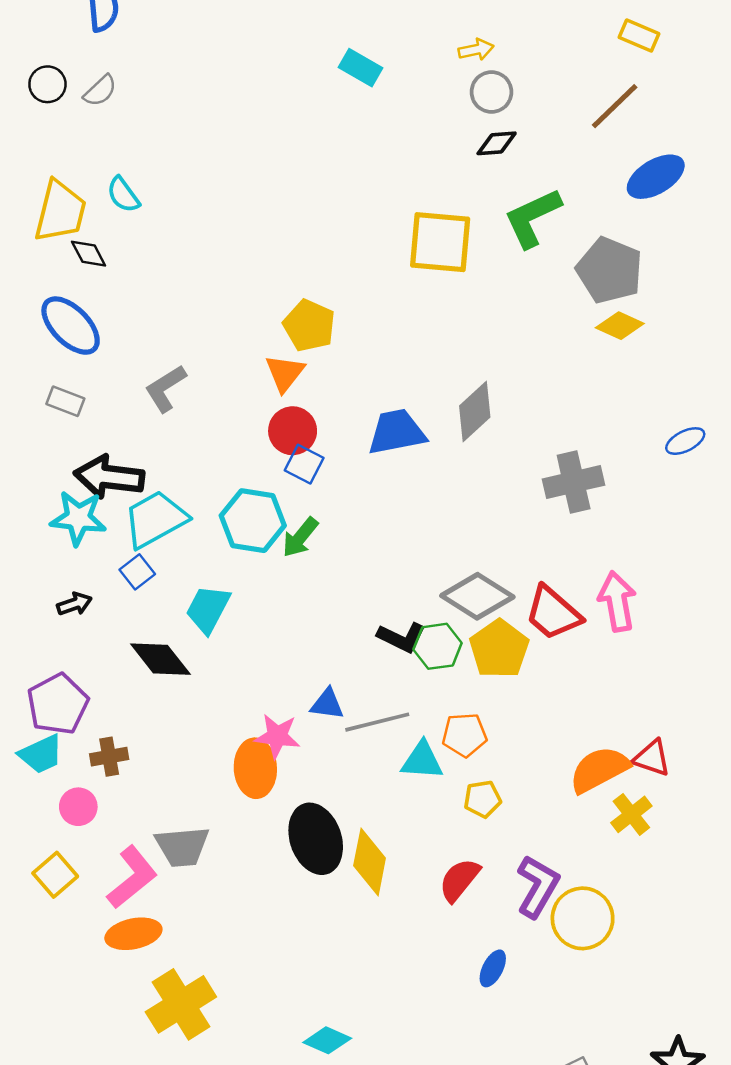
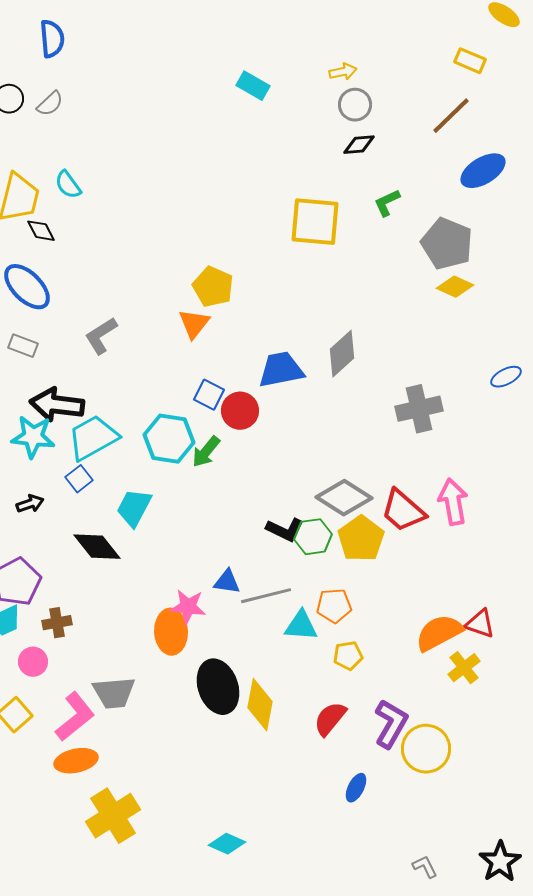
green L-shape: (533, 218) -> (387, 203), size x0.6
red circle: (293, 431) -> (240, 411), moved

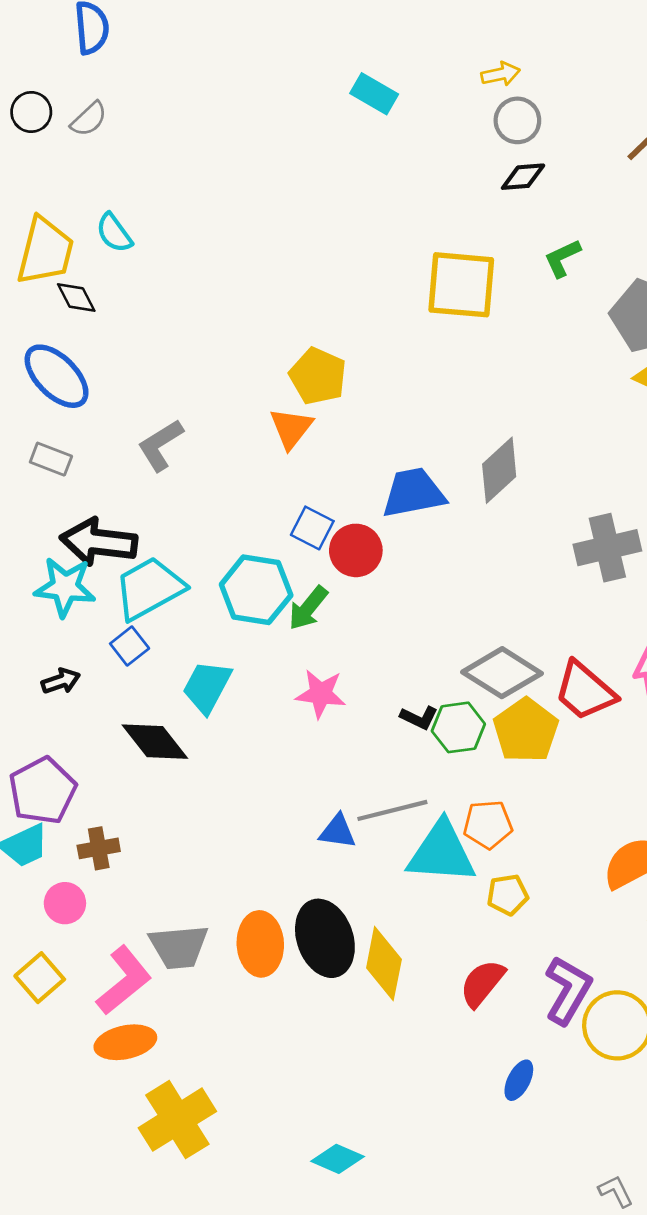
black L-shape: (285, 530) -> (419, 718), size x0.7
blue triangle: (227, 582) -> (338, 831), moved
pink star: (188, 607) -> (321, 694), moved
cyan triangle: (301, 626) -> (442, 853), size x1.5
orange ellipse: (171, 632) -> (260, 944), moved

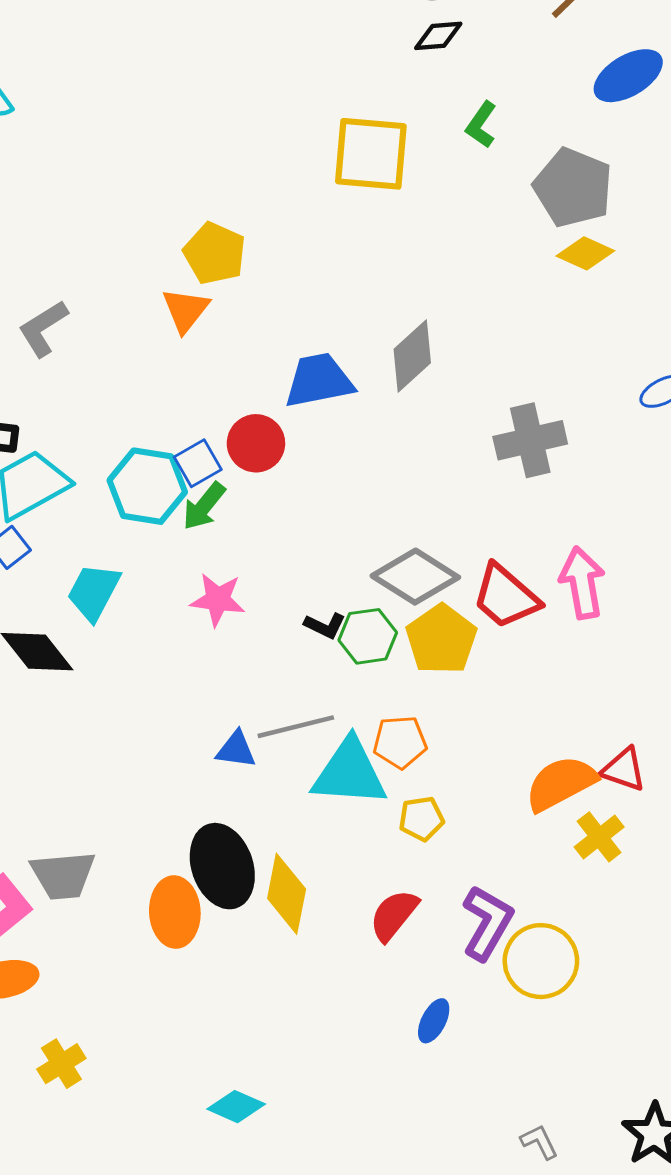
green L-shape: (562, 258) -> (481, 125), turned -30
blue square: (312, 528) -> (198, 463), moved, turned 33
orange ellipse: (260, 944) -> (175, 912), moved
yellow cross: (177, 1120) -> (61, 1064), size x0.6

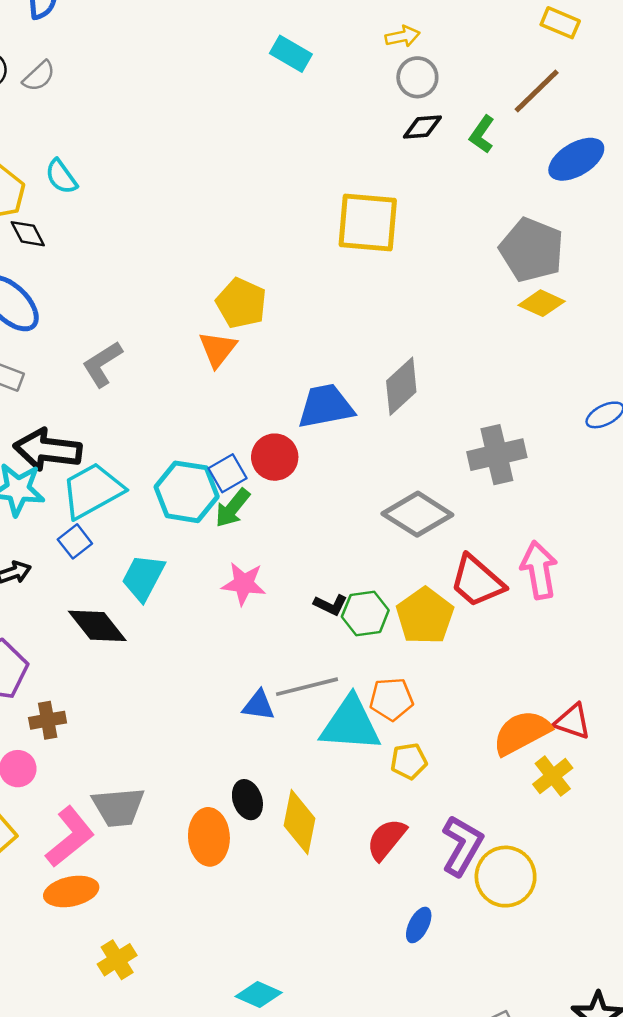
green L-shape: (481, 125) -> (482, 134), moved
gray diamond: (415, 577) -> (417, 514), moved
black ellipse: (222, 866) -> (247, 800), size x0.6

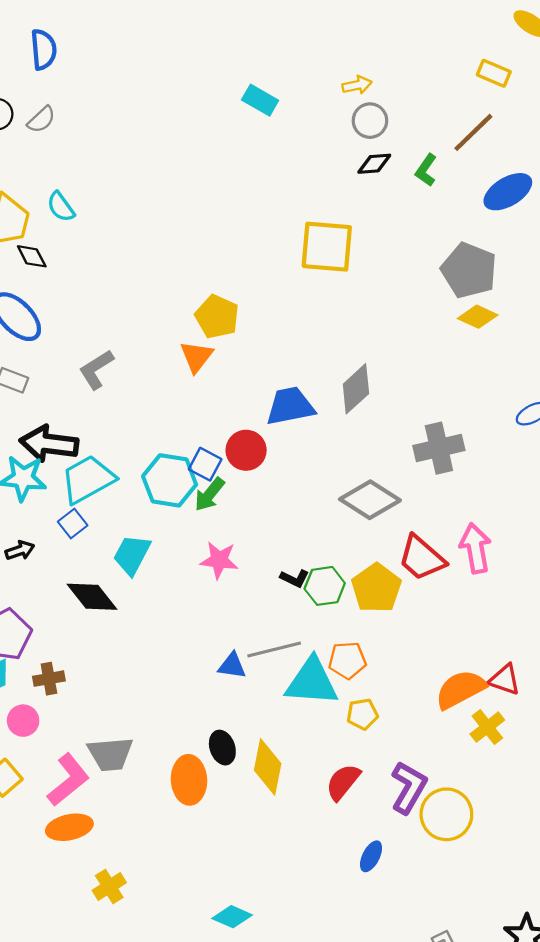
blue square: (228, 473) -> (205, 464), turned -32

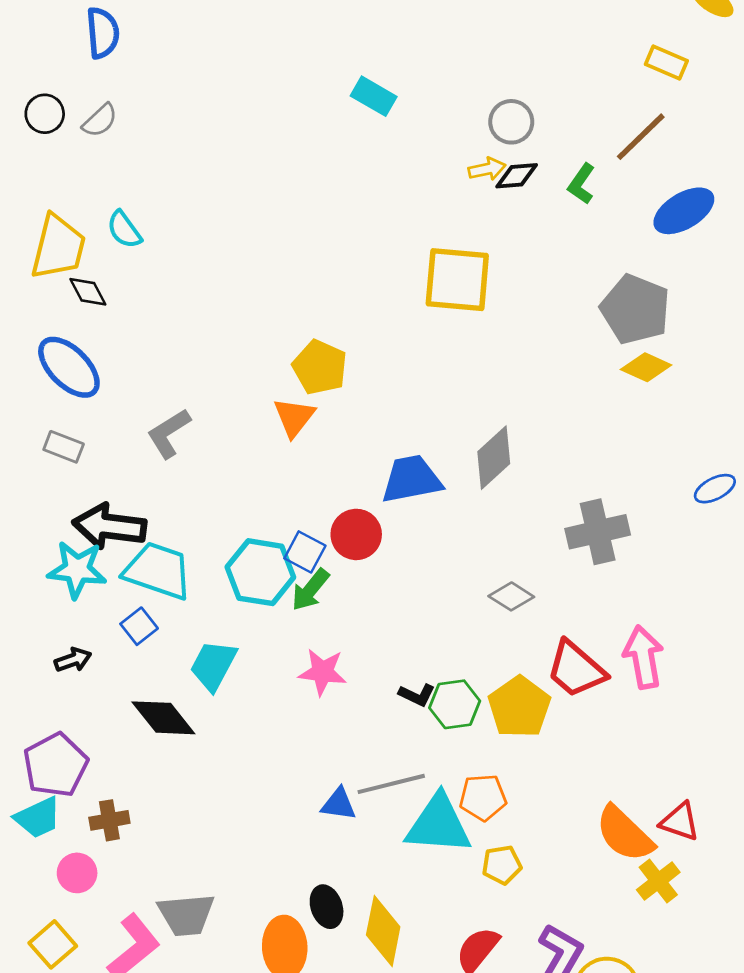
yellow arrow: (357, 85) -> (487, 169), moved
cyan trapezoid: (88, 479) -> (158, 571), turned 48
gray diamond: (370, 500) -> (511, 596), size x0.6
orange semicircle: (460, 689) -> (625, 834), turned -108

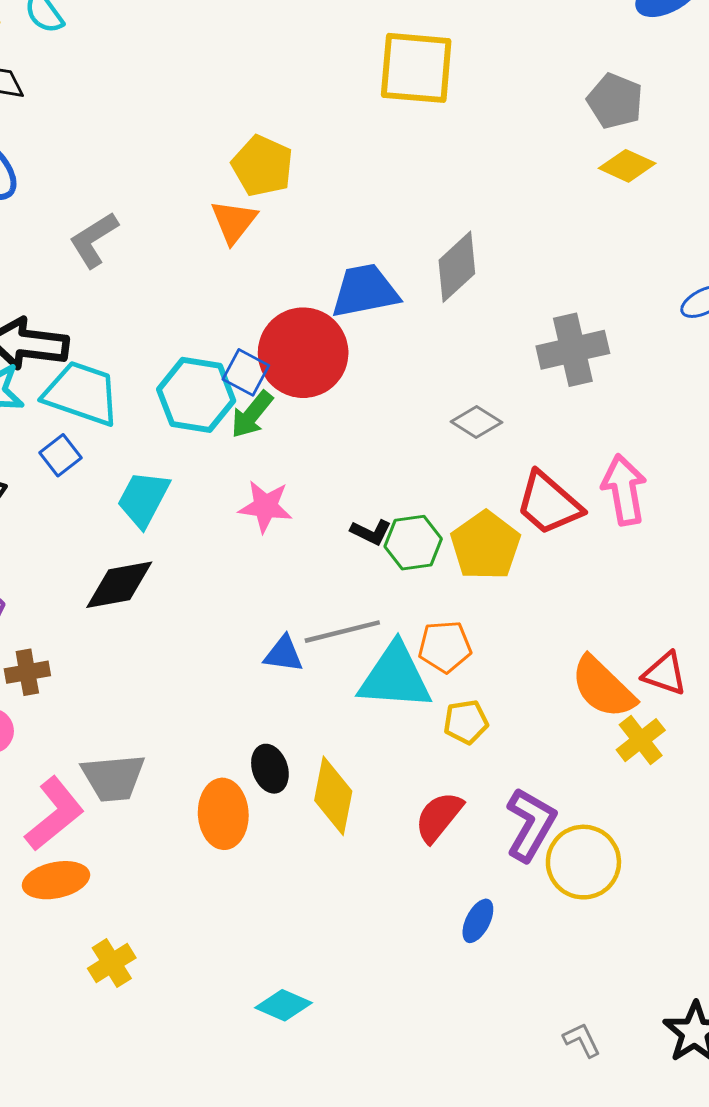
gray pentagon: (635, 309) -> (615, 101), size x0.7
red circle: (356, 534) -> (303, 353), size x1.6
black diamond: (163, 718) -> (119, 585), moved, turned -62

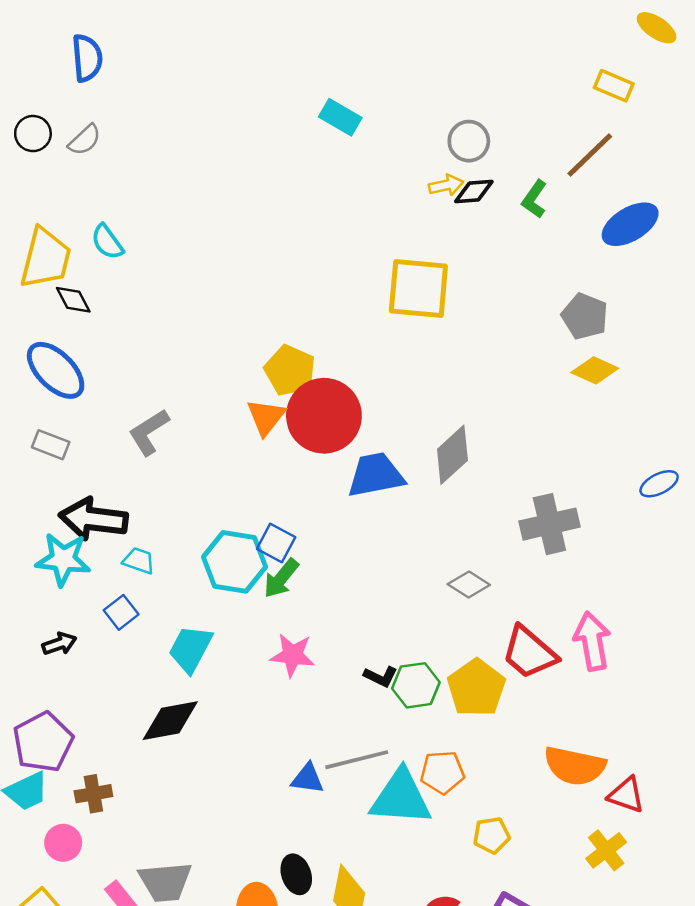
red circle: (303, 353) -> (324, 416), moved
cyan trapezoid: (82, 393) -> (139, 561), size x0.5
orange semicircle: (603, 687) -> (575, 766), moved, turned -32
yellow pentagon: (466, 722) -> (491, 835), moved

